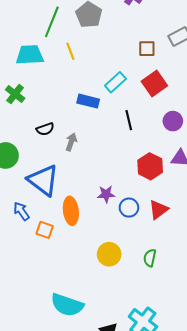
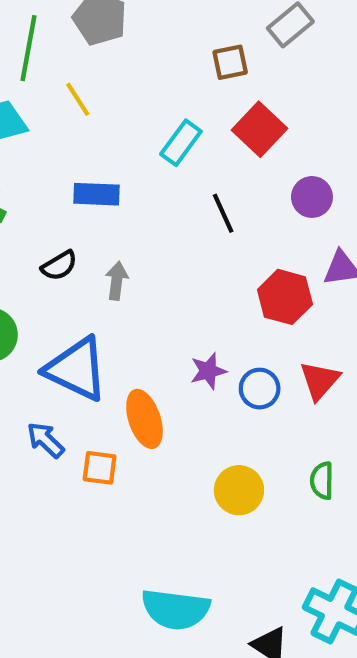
blue rectangle: (88, 101) -> (96, 194), moved

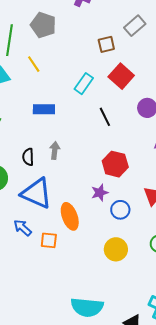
black semicircle: (59, 266) -> (28, 157), moved, turned 120
red hexagon: (285, 297) -> (115, 164), moved
blue circle: (260, 389) -> (120, 210), moved

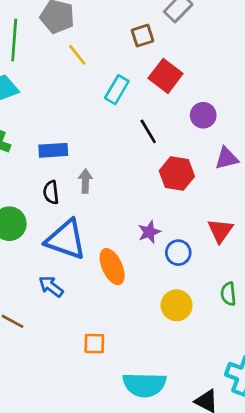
yellow line: (34, 64) -> (77, 55), moved
blue rectangle: (44, 109) -> (53, 150), moved
red hexagon: (115, 164) -> (177, 174), moved
orange square: (49, 240) -> (94, 344), moved

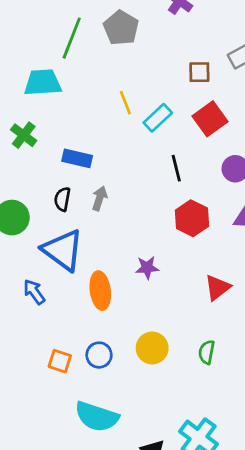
yellow line: (77, 55) -> (125, 103), moved
blue circle: (178, 253) -> (99, 355), moved

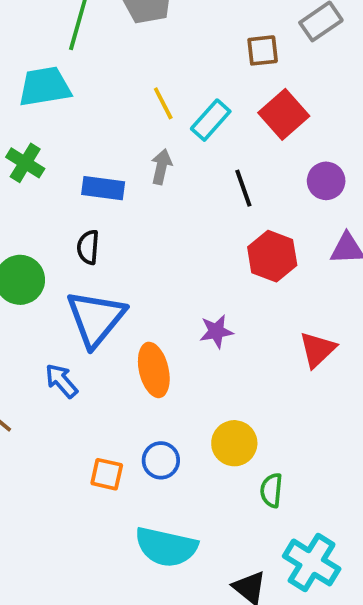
gray arrow: (100, 198) -> (161, 167), moved
blue triangle: (63, 250) -> (96, 318), turned 39
green semicircle: (207, 352) -> (271, 490), moved

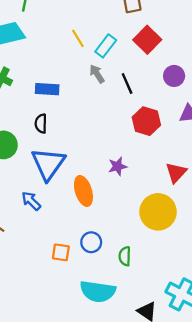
gray arrow: (161, 167) -> (97, 74), moved, turned -42
yellow circle: (234, 443) -> (158, 212), moved, size x1.4
green semicircle: (271, 490) -> (125, 256), moved

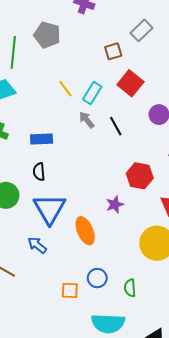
red hexagon: (146, 121) -> (140, 176), moved

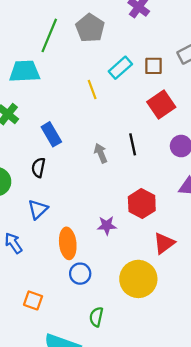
cyan rectangle: (92, 93) -> (120, 68), moved
gray arrow: (87, 120) -> (101, 153), moved
blue rectangle: (41, 139) -> (51, 134), turned 45
blue triangle: (50, 209) -> (38, 209), size x0.6
blue circle: (97, 278) -> (80, 274), moved

